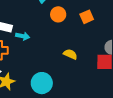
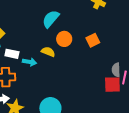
yellow semicircle: (70, 54) -> (48, 52), moved

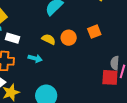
orange circle: (64, 39) -> (69, 38), moved
cyan arrow: (30, 62) -> (35, 58), moved

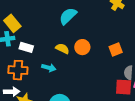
orange square: (94, 32) -> (116, 50), moved

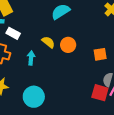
cyan arrow: (49, 68) -> (31, 58), turned -112

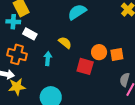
orange circle: (68, 45) -> (99, 52), moved
red square: (100, 93) -> (85, 66), moved

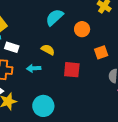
orange circle: (99, 52) -> (82, 29), moved
cyan arrow: (48, 59) -> (34, 68), turned -88

